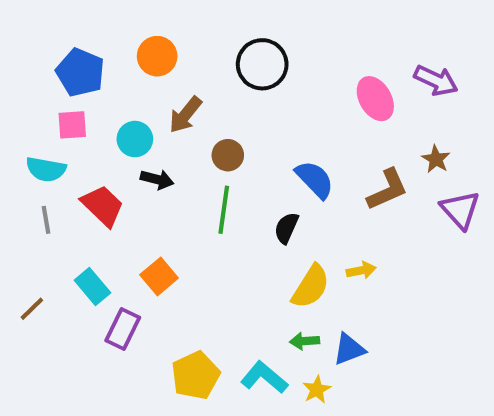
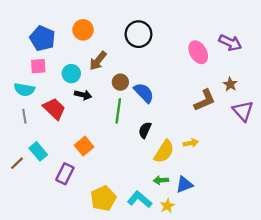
blue semicircle: (315, 179) -> (144, 93), moved
black semicircle: (286, 228) -> (145, 130), moved
cyan rectangle: (92, 287) -> (38, 151), moved

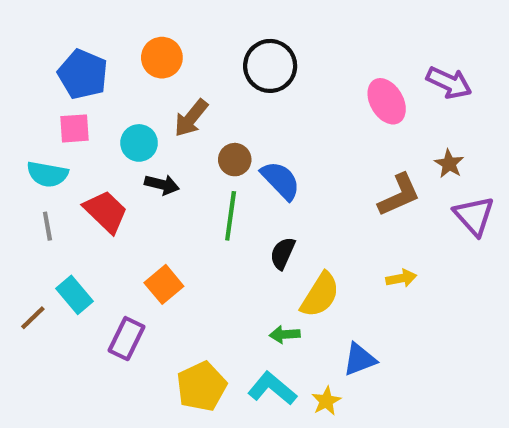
yellow arrow: (191, 143) -> (401, 278), moved
green arrow: (161, 180) -> (285, 334), moved

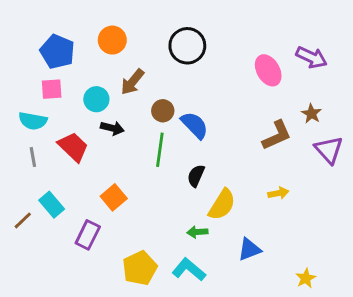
yellow star: (326, 401) -> (306, 278), moved

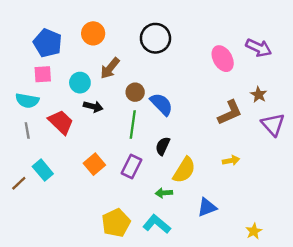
purple rectangle: (88, 235) -> (132, 166), moved

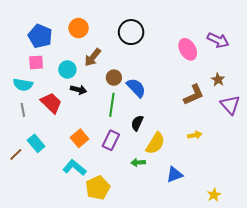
cyan L-shape: (157, 224) -> (74, 168), moved

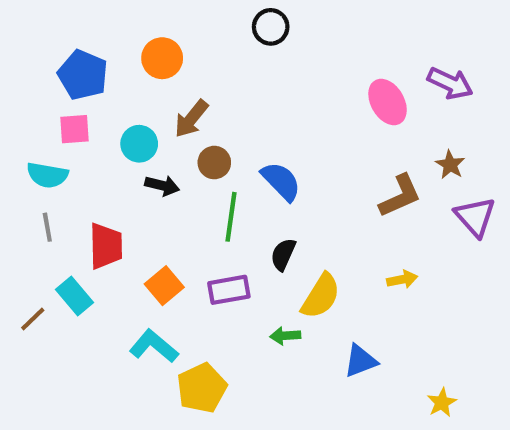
black circle: (131, 32) -> (271, 27), moved, size x0.7
brown circle: (114, 78) -> (214, 163), moved
red trapezoid: (51, 103) -> (106, 246), moved, turned 45
purple rectangle: (111, 140) -> (229, 290), turned 54

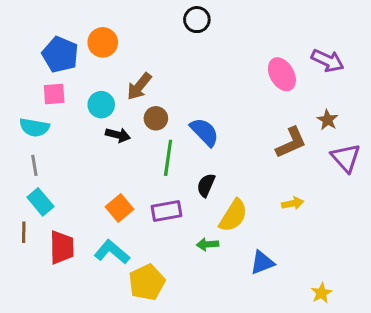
orange circle: (162, 58) -> (103, 42), moved
red trapezoid: (106, 246) -> (62, 247), moved
cyan rectangle: (74, 296) -> (40, 202), moved
brown line: (33, 319) -> (24, 232), turned -45

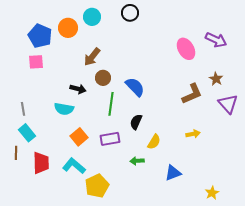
cyan circle: (101, 105) -> (92, 17), moved
cyan semicircle: (34, 127) -> (64, 109), moved
yellow semicircle: (233, 216) -> (154, 142), size x0.7

